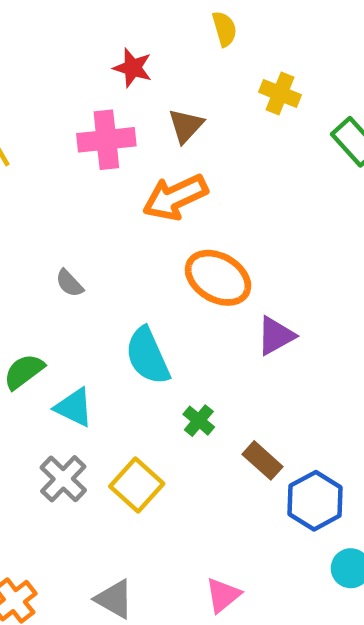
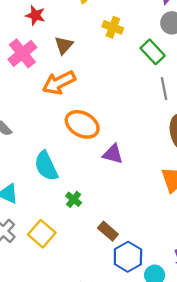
pink cross: (106, 140) -> (22, 53), turned -32
purple triangle: (276, 336) -> (113, 154), turned 45
brown rectangle: (262, 460) -> (108, 231), moved
blue hexagon: (315, 501) -> (128, 257), moved

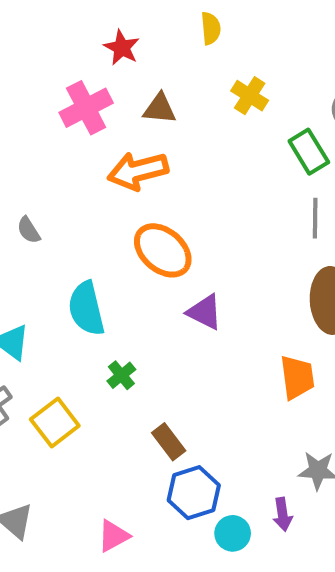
brown triangle: (64, 45) -> (160, 109), turned 42

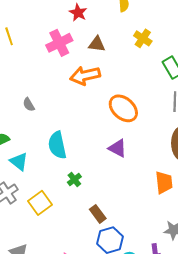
orange ellipse: (163, 250) -> (123, 108), moved

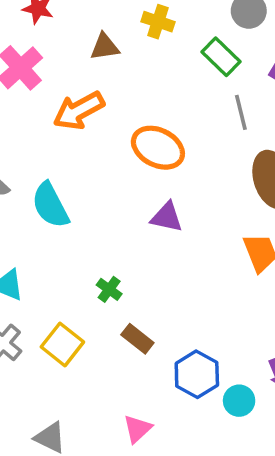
brown triangle: (97, 44) -> (105, 47), moved
cyan semicircle: (57, 145) -> (50, 205), moved
brown rectangle: (98, 214) -> (137, 339), moved

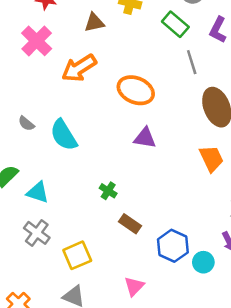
yellow square: (62, 344) -> (77, 255), moved, turned 32

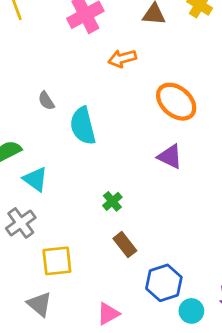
orange arrow: (79, 68) -> (122, 58), size x0.7

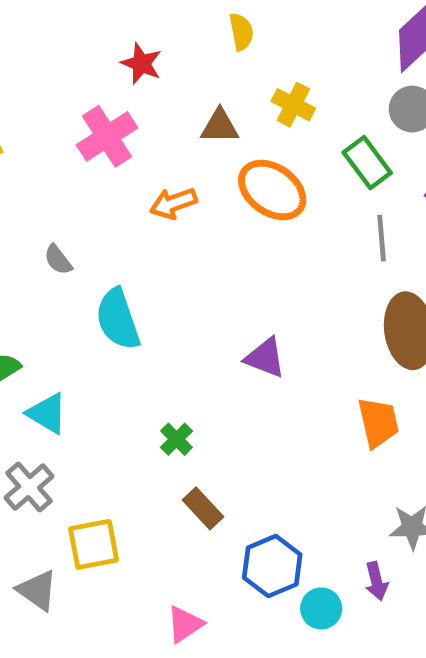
gray semicircle: (46, 101) -> (58, 260), moved
orange ellipse: (176, 102) -> (272, 190), moved
gray triangle: (39, 304) -> (37, 590), moved

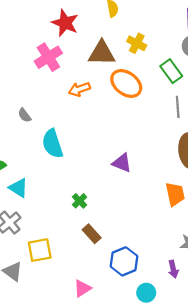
red star: (141, 64) -> (65, 23), size x1.4
brown triangle: (220, 126) -> (102, 53), size x1.5
cyan circle: (321, 608) -> (146, 293), moved

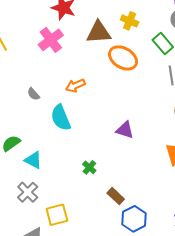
orange arrow: (79, 89) -> (75, 86), moved
brown rectangle: (92, 234) -> (116, 196), moved

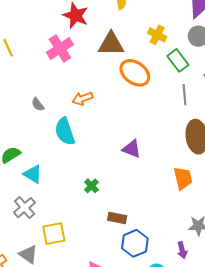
yellow cross: (130, 21) -> (157, 35), moved
brown rectangle: (116, 196) -> (117, 218), turned -36

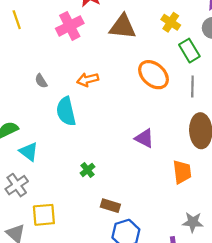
orange ellipse: (135, 73) -> (153, 75), moved
purple triangle: (132, 149) -> (144, 138), moved

